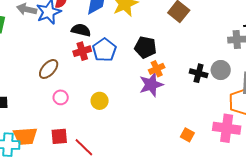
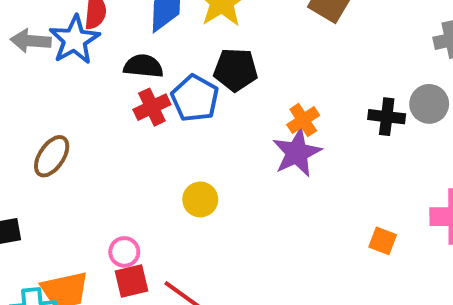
black pentagon: (145, 47) -> (236, 70), moved
brown ellipse: (49, 69) -> (52, 156), moved
pink circle: (61, 97) -> (124, 252), moved

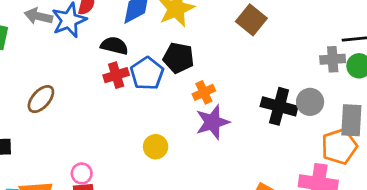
black cross: (387, 117) -> (279, 106), size x1.4
orange cross: (303, 120) -> (204, 92), moved
yellow circle: (200, 199) -> (156, 147), moved

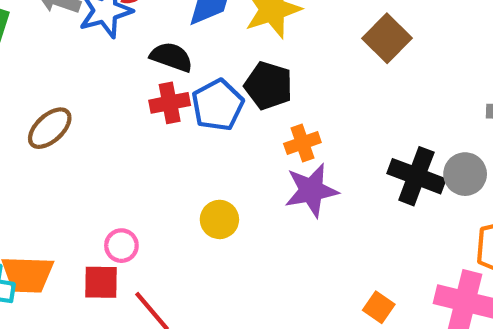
pink circle: (82, 173) -> (121, 246), moved

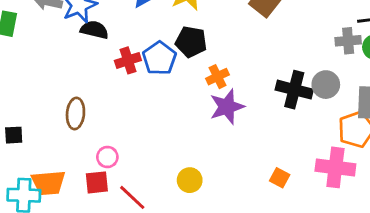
black semicircle: (171, 57) -> (94, 30), moved
brown ellipse: (50, 128) -> (75, 114), moved, turned -36
yellow circle: (219, 219) -> (190, 180), moved

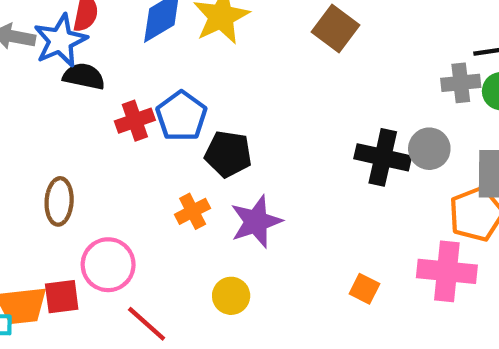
black pentagon: (191, 42) -> (228, 154), moved
orange cross: (218, 77) -> (193, 211), moved
purple star: (227, 107) -> (256, 222), moved
pink circle: (107, 157) -> (108, 265), size x1.6
red square: (97, 182) -> (62, 297), moved

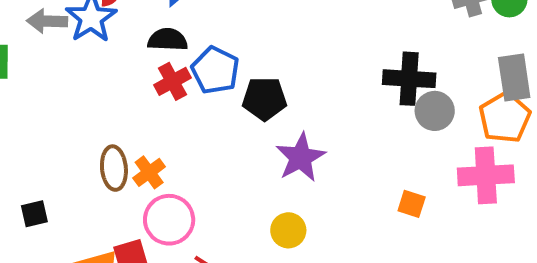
black semicircle: (84, 76) -> (168, 40), moved
gray circle: (429, 149) -> (435, 111), moved
orange cross: (193, 211) -> (149, 172), moved

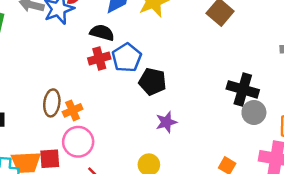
purple star: (301, 157) -> (166, 122), size x0.7

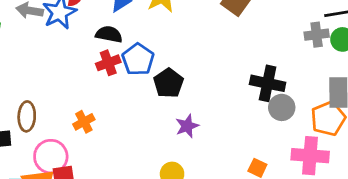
black pentagon: (153, 82) -> (168, 83), turned 30
brown ellipse: (52, 103) -> (27, 116), moved
pink circle: (78, 142) -> (51, 157), moved

